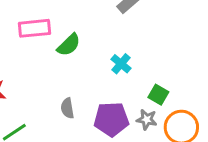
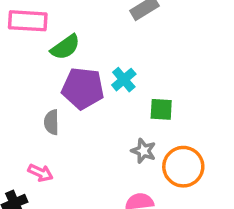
green square: (158, 95) -> (161, 109), moved, turned -36
purple pentagon: (111, 119) -> (83, 88), moved

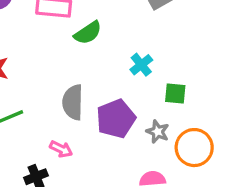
purple pentagon: (83, 88) -> (116, 119), moved, turned -30
gray semicircle: (51, 122) -> (73, 102), size x1.5

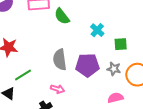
green semicircle: (88, 33) -> (62, 16), turned 96
purple pentagon: (116, 119) -> (87, 65), turned 30

